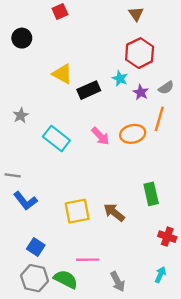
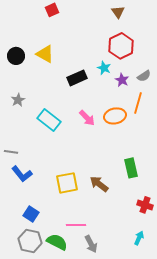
black circle: (22, 38) -> (16, 56), moved
yellow triangle: (62, 74) -> (45, 54), moved
gray arrow: (118, 282) -> (91, 244), moved

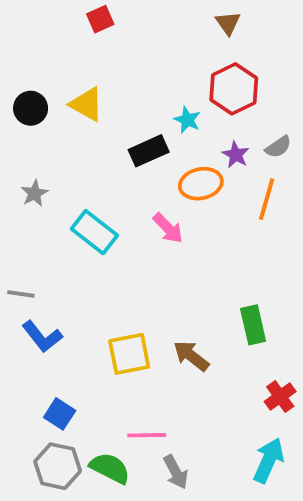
cyan star: (104, 68) -> (187, 120), moved
orange ellipse: (115, 116) -> (201, 184), moved
red cross: (145, 205) -> (280, 397), turned 35
cyan arrow: (139, 238) -> (269, 460), size x1.6

